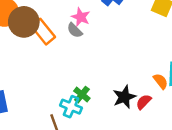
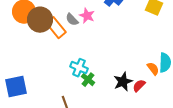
gray semicircle: (75, 30) -> (72, 20), moved
cyan cross: (71, 107) -> (79, 68), moved

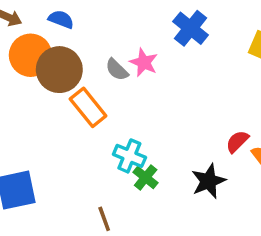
orange rectangle: (56, 28) -> (88, 107), moved
red semicircle: (139, 86) -> (237, 142), moved

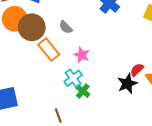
pink star: (144, 62) -> (82, 55), moved
cyan cross: (129, 156) -> (73, 78), turned 30
black star: (209, 181) -> (127, 84), moved

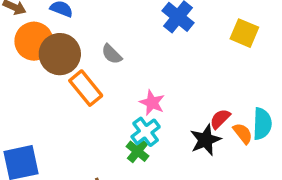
pink star: (82, 55) -> (152, 103), moved
cyan cross: (73, 78) -> (146, 132), moved

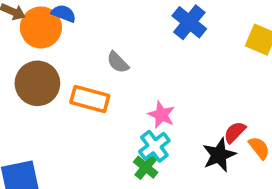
orange circle: (34, 41) -> (41, 27), moved
brown circle: (60, 54) -> (37, 83), moved
orange rectangle: (86, 88) -> (90, 99), turned -36

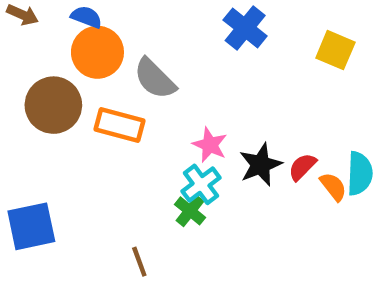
orange circle: (41, 27) -> (97, 52), moved
gray semicircle: (118, 62) -> (155, 79), size x1.5
black star: (219, 155) -> (261, 165), moved

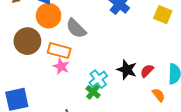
pink star: (210, 145) -> (61, 66), moved
black star: (261, 165) -> (127, 70), turned -30
orange semicircle: (333, 187) -> (159, 95), moved

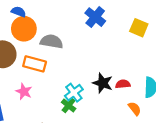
gray semicircle: (76, 28) -> (52, 42), turned 145
pink star: (61, 66) -> (24, 92), moved
red semicircle: (147, 71) -> (123, 84), turned 40

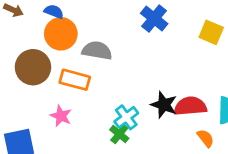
red semicircle: (123, 84) -> (190, 106), size x1.6

